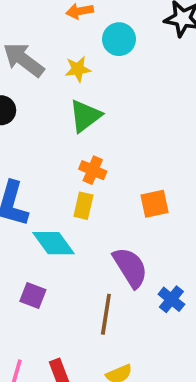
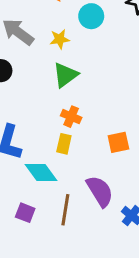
brown line: (106, 314) -> (65, 210), moved

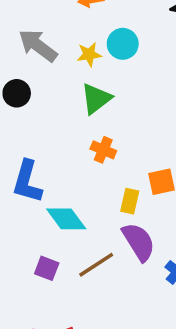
cyan circle: (91, 16) -> (123, 44), moved
yellow rectangle: (64, 144) -> (130, 201), moved
brown line: (65, 210) -> (96, 265), turned 48

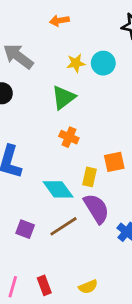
cyan circle: (123, 44) -> (103, 63), moved
yellow star: (89, 54) -> (76, 63), moved
cyan diamond: (66, 219) -> (58, 189), moved

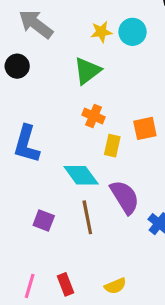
orange square: (114, 162) -> (145, 128), moved
yellow rectangle: (90, 177) -> (112, 146), moved
brown line: (63, 226) -> (87, 217), turned -68

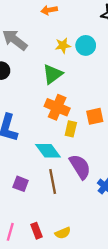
orange cross: (94, 116) -> (57, 107), size x1.5
yellow semicircle: (115, 286) -> (63, 233), moved

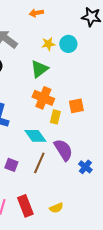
brown line: (53, 182) -> (39, 163), turned 35
red rectangle: (37, 231) -> (25, 206), size x1.5
yellow semicircle: (63, 233) -> (56, 208), moved

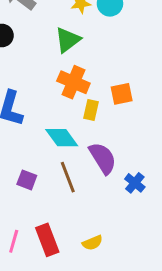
brown line: (39, 163) -> (68, 177), turned -45

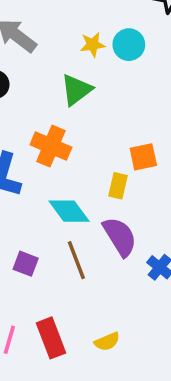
orange cross: (73, 82) -> (51, 146), moved
yellow rectangle: (91, 110) -> (118, 186), moved

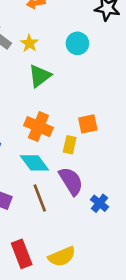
yellow star: (93, 45) -> (29, 43), moved, turned -30
orange cross: (51, 146) -> (38, 127), moved
yellow semicircle: (107, 342) -> (62, 257), size x1.5

